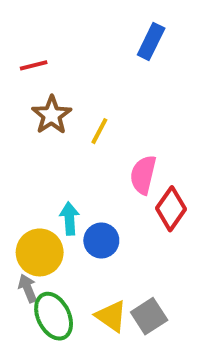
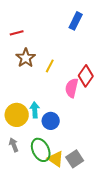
red diamond: (171, 209) -> (86, 76), moved
yellow circle: (40, 252) -> (17, 115), moved
green ellipse: (54, 316) -> (41, 150), moved

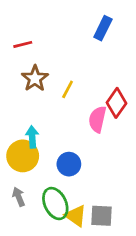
cyan arrow: (35, 110) -> (32, 137), moved
gray square: (75, 159) -> (102, 216), turned 36

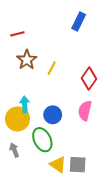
pink semicircle: (97, 119) -> (85, 111), moved
blue circle: (69, 164) -> (53, 115), moved
green ellipse: (55, 204) -> (42, 140), moved

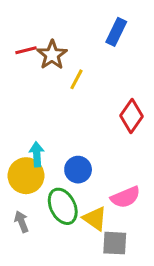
brown star: (27, 60) -> (52, 55), moved
yellow line: (52, 68) -> (76, 79), moved
pink semicircle: (85, 111) -> (125, 197), moved, turned -126
yellow triangle: (58, 165) -> (95, 219), moved

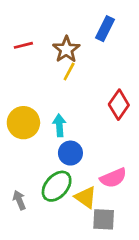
brown star: (52, 55) -> (66, 49), moved
cyan arrow: (37, 154) -> (59, 125), moved
yellow circle: (26, 176) -> (23, 123), moved
green ellipse: (63, 206) -> (57, 186), turned 68

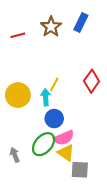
brown star: (66, 49) -> (51, 27), moved
yellow line: (69, 72) -> (54, 84), moved
pink semicircle: (113, 178) -> (64, 138), moved

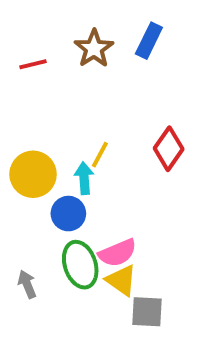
blue circle: (54, 119) -> (68, 214), moved
green ellipse: (44, 144) -> (80, 265), turned -60

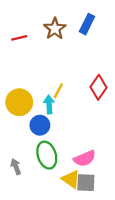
pink semicircle: (117, 253) -> (85, 158), moved
yellow triangle: (121, 280) -> (71, 179), moved

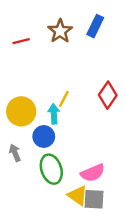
gray arrow: (16, 167) -> (15, 153), moved

